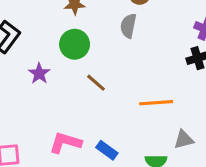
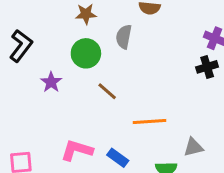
gray semicircle: (128, 26) -> (124, 37), moved
orange line: (156, 103) -> (149, 121), moved

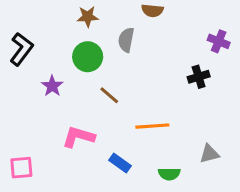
black cross: (207, 67) -> (199, 77), moved
gray triangle: (193, 147) -> (209, 154), moved
pink L-shape: (77, 150) -> (78, 137), moved

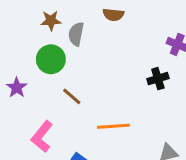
gray semicircle: (126, 40) -> (76, 34), moved
pink L-shape: (78, 137) -> (42, 137), turned -68

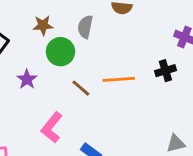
brown star: (51, 21) -> (43, 25), moved
orange line: (113, 126) -> (119, 79), moved

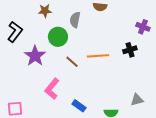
brown star: (43, 25) -> (45, 11), moved
purple star: (27, 79) -> (35, 56), size x1.5

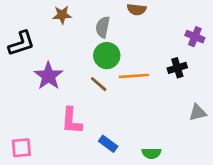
black L-shape: (15, 32) -> (21, 43), turned 35
green circle: (58, 37) -> (107, 56), moved
pink L-shape: (52, 89) -> (72, 121), turned -35
gray triangle: (137, 100) -> (198, 113), moved

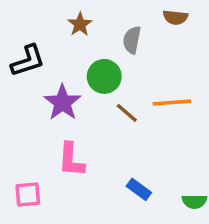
brown star: (62, 15) -> (80, 24), turned -30
green circle: (107, 56) -> (104, 76), moved
pink L-shape: (72, 121) -> (71, 160), moved

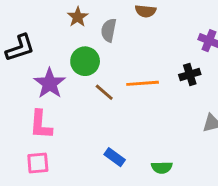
brown star: (80, 24) -> (78, 17), moved
pink L-shape: (71, 160) -> (41, 125), moved
pink square: (28, 195) -> (38, 163), moved

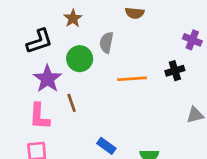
gray semicircle: (109, 30) -> (106, 43), moved
black L-shape: (20, 48) -> (39, 41), moved
brown line: (104, 92) -> (72, 103), moved, turned 30

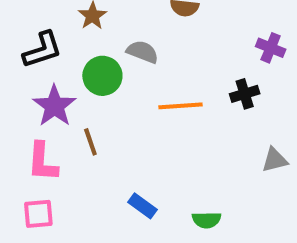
gray semicircle: (106, 43) -> (142, 52), turned 100

